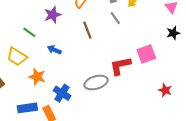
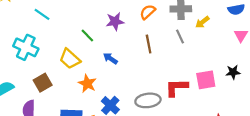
black star: (173, 33) -> (233, 72), moved

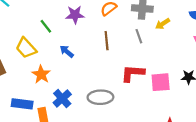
red L-shape: (177, 87) -> (133, 73), moved

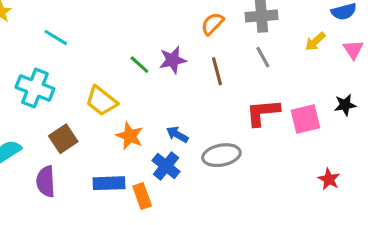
purple star: (75, 15) -> (173, 60), moved
yellow arrow: (163, 24) -> (315, 42), moved
green line: (46, 26) -> (139, 65), moved
blue arrow: (67, 51) -> (177, 134), moved

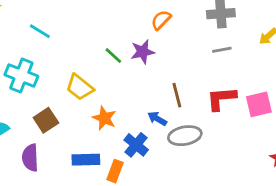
orange semicircle: (212, 24) -> (161, 20), moved
gray line: (263, 57) -> (222, 50), turned -72
brown line: (217, 71) -> (177, 95), moved
blue arrow: (177, 134) -> (157, 119), moved
orange rectangle: (142, 196) -> (115, 171), turned 40

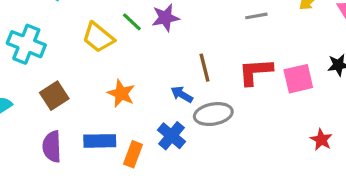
yellow trapezoid: (80, 87) -> (98, 37), moved
blue cross: (136, 145) -> (172, 136), moved
purple semicircle: (30, 158) -> (52, 147), moved

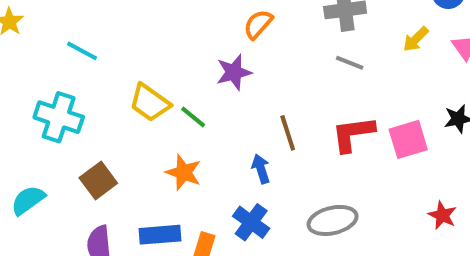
gray line: (256, 16) -> (350, 63), turned 35
green line: (132, 22) -> (193, 117), moved
blue arrow: (182, 94) -> (261, 169), turned 45
gray ellipse: (213, 114) -> (333, 220), moved

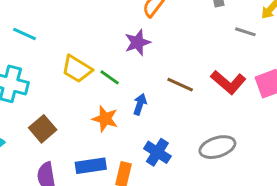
gray line: (350, 63) -> (245, 32), moved
brown line: (288, 133) -> (180, 85), turned -44
red L-shape: (353, 134) -> (228, 82), turned -128
blue arrow: (261, 169) -> (140, 104), moved, turned 40

